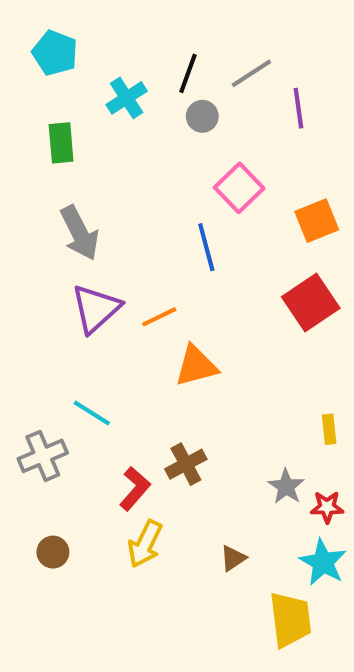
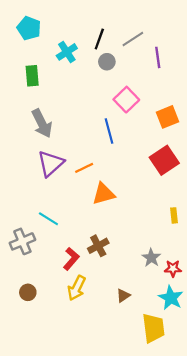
yellow rectangle: (329, 429) -> (174, 215), moved

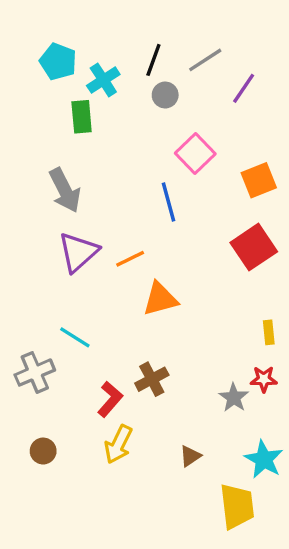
cyan pentagon: (29, 28) -> (58, 62), moved
purple line: (158, 57) -> (244, 88), turned 42
green rectangle: (32, 76) -> (82, 117), moved
red star: (173, 269) -> (264, 379), moved

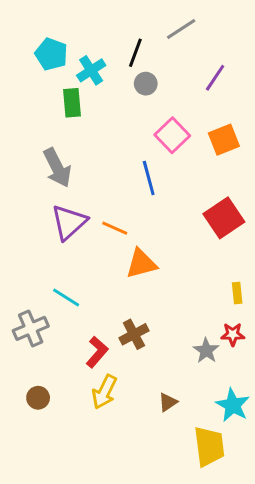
gray line: (205, 60) -> (181, 29), moved
orange square: (259, 180) -> (224, 140), moved
orange line: (130, 259) -> (115, 228), turned 50

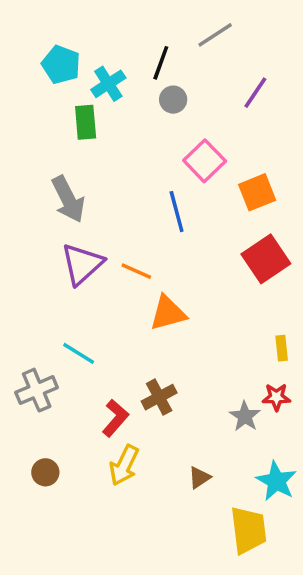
orange square: (224, 140) -> (257, 192), moved

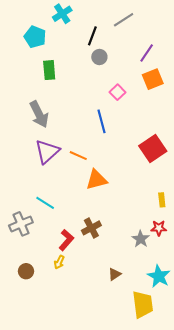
cyan cross: (108, 84) -> (62, 14), moved
pink square: (205, 161) -> (118, 92), size x0.7
orange square: (257, 192) -> (153, 79), moved
yellow arrow: (124, 465) -> (59, 262), moved, size x0.6

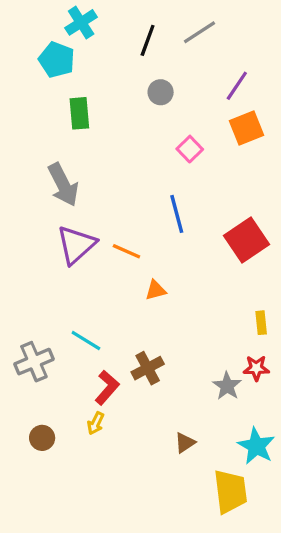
cyan cross: (62, 14) -> (81, 22), moved
black line: (92, 36) -> (148, 40), moved
blue line: (101, 121) -> (177, 214), moved
orange triangle: (96, 180) -> (156, 290), size x0.6
cyan line: (45, 203) -> (86, 341), moved

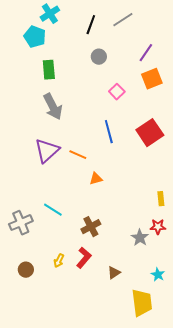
gray arrow: (63, 185) -> (53, 107), moved
red square: (247, 240) -> (150, 133), moved
red L-shape: (107, 388) -> (84, 258), moved
cyan star: (256, 446) -> (158, 275), size x0.6

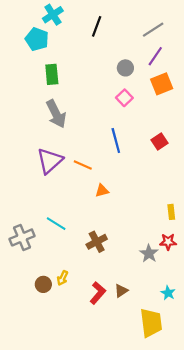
gray line: (123, 20) -> (153, 30), moved
gray circle: (99, 57) -> (125, 68), moved
red square: (150, 133) -> (160, 142), size x0.6
red L-shape: (84, 258) -> (98, 293), moved
brown circle: (26, 270) -> (43, 284), moved

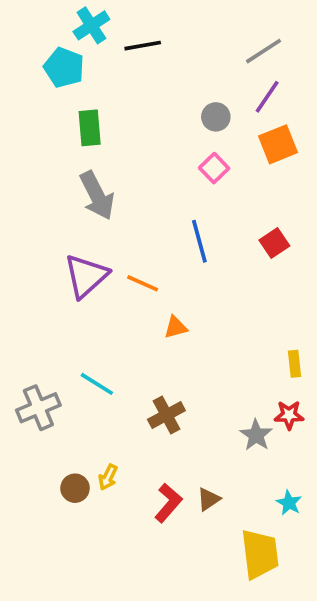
black line: (97, 26) -> (143, 46), moved, turned 60

